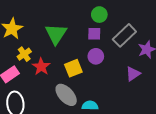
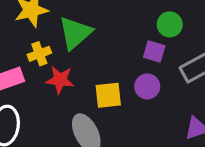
green triangle: (56, 34) -> (75, 33), moved
red star: (41, 67) -> (60, 80), turned 30

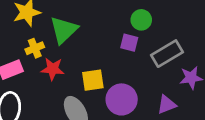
purple circle: (147, 86) -> (122, 99), moved, size x1.5

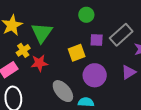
green circle: (141, 20) -> (86, 15), moved
purple square: (129, 43) -> (97, 40), moved
yellow square: (93, 80) -> (77, 53), moved

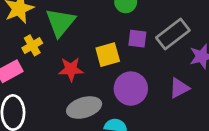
red star: (39, 63) -> (71, 69), moved
gray ellipse: (63, 91) -> (84, 108), turned -70

